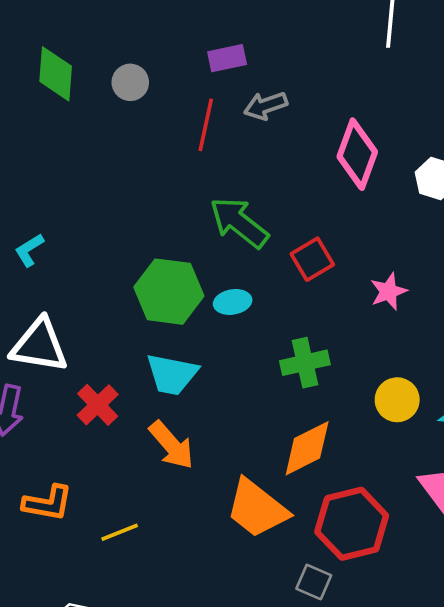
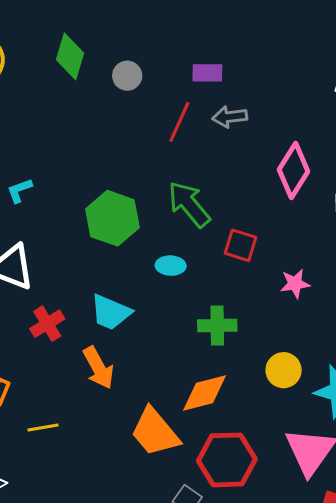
red square: (312, 259) -> (240, 245), turned 36
green hexagon: (169, 292) -> (112, 218), moved

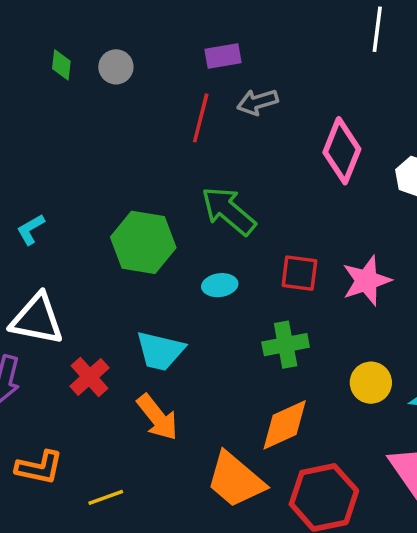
green diamond: (70, 56) -> (61, 65), size x0.6
gray circle: (127, 76) -> (116, 67), moved
red square: (240, 245) -> (299, 273), moved
pink star: (295, 284) -> (367, 281), size x1.4

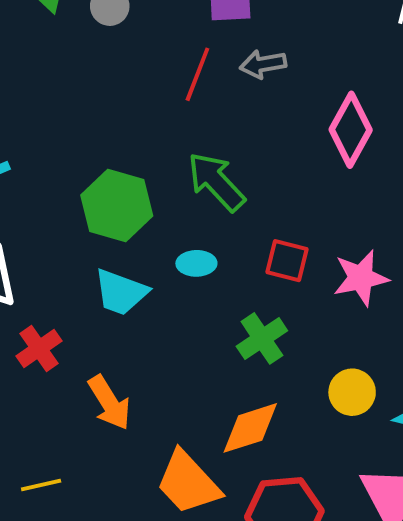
green cross: (286, 345) -> (262, 338), turned -30
cyan trapezoid: (160, 351) -> (121, 292), moved

